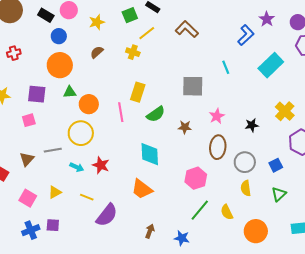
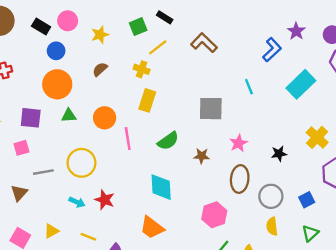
yellow rectangle: (138, 92) -> (147, 100), moved
orange circle: (89, 104) -> (105, 118), moved
gray line: (53, 150) -> (43, 172), moved

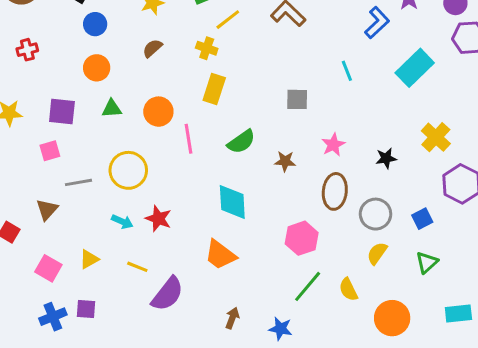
orange circle: (57, 84) -> (97, 68), size x0.7
gray square: (211, 109) -> (297, 99), size x0.7
yellow semicircle: (272, 226) -> (377, 253), turned 42

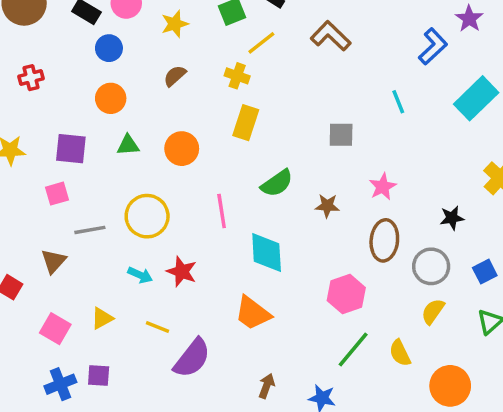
pink line: (189, 139) -> (222, 211), moved
black star: (386, 158) -> (452, 218), moved

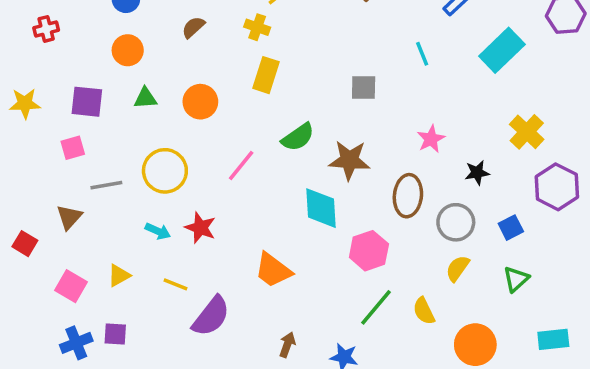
pink star: (383, 187) -> (431, 139), moved
brown star: (327, 206) -> (349, 160), size x1.6
pink line: (222, 211) -> (241, 166), turned 48
cyan diamond: (267, 253) -> (321, 208), moved

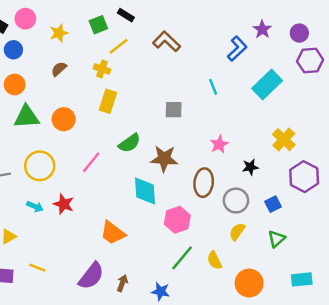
green triangle: (145, 98) -> (27, 117), size x1.6
yellow line: (176, 284) -> (37, 268), moved
purple semicircle: (211, 316) -> (91, 276), moved

